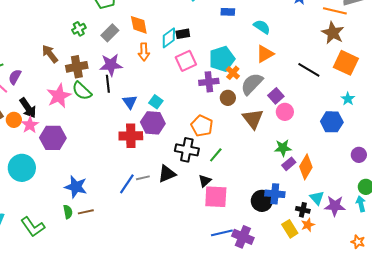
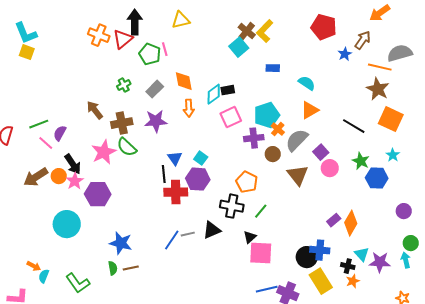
black line: (108, 84) -> (164, 174), moved
green star: (283, 148) -> (361, 161), moved, turned 30
yellow rectangle: (290, 229) -> (321, 281), moved, size x1.4

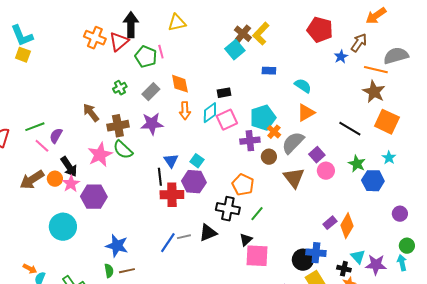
cyan diamond: (214, 94) -> (210, 113), moved

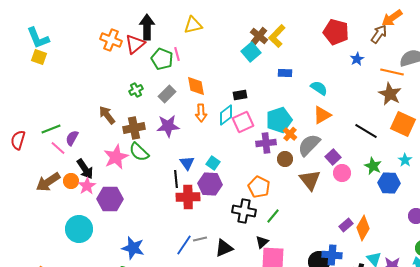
brown arrow: (359, 43) -> (379, 34), moved
black triangle: (208, 233) -> (224, 248), moved

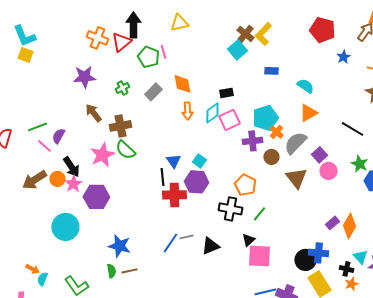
purple star: (168, 126) -> (84, 77), moved

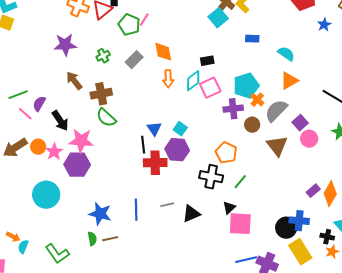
pink line: (163, 52) -> (144, 20), turned 48
pink star: (102, 155) -> (81, 141), moved, turned 30
black arrow: (71, 167) -> (60, 121), moved
blue line: (170, 243) -> (136, 210), moved, turned -35

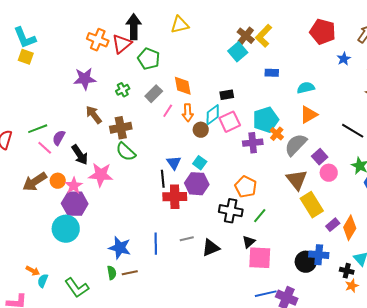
pink line: (144, 20) -> (168, 111), moved
cyan semicircle: (286, 54) -> (306, 88), turned -48
brown circle: (252, 125) -> (201, 130), moved
purple hexagon: (77, 165) -> (75, 204), moved
yellow rectangle: (300, 252) -> (312, 205), moved

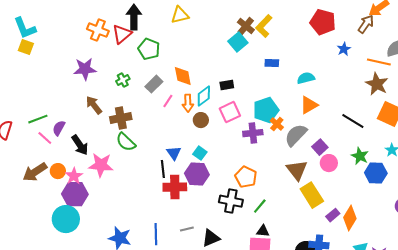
cyan diamond: (213, 115) -> (204, 96), moved
black triangle: (249, 242) -> (263, 231), moved, turned 48

